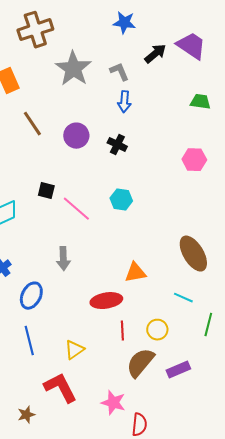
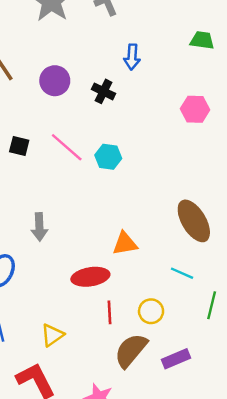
blue arrow: (124, 102) -> (132, 57), moved
pink line: (76, 209) -> (67, 147), moved

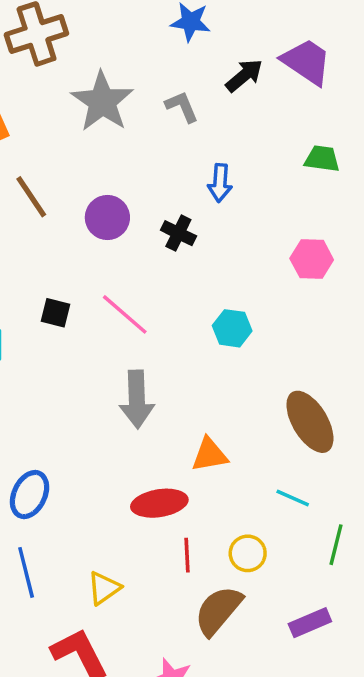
cyan hexagon: (108, 157) -> (232, 328), moved
gray arrow: (39, 227) -> (137, 399), moved, size x1.4
purple rectangle: (176, 359) -> (310, 623), moved

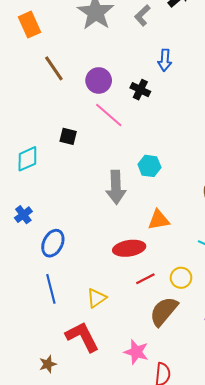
gray L-shape: (182, 107) -> (142, 15), turned -110
pink line: (125, 314) -> (109, 115), moved
cyan hexagon: (232, 328) -> (149, 166), moved
red line: (187, 555) -> (145, 279), turned 66

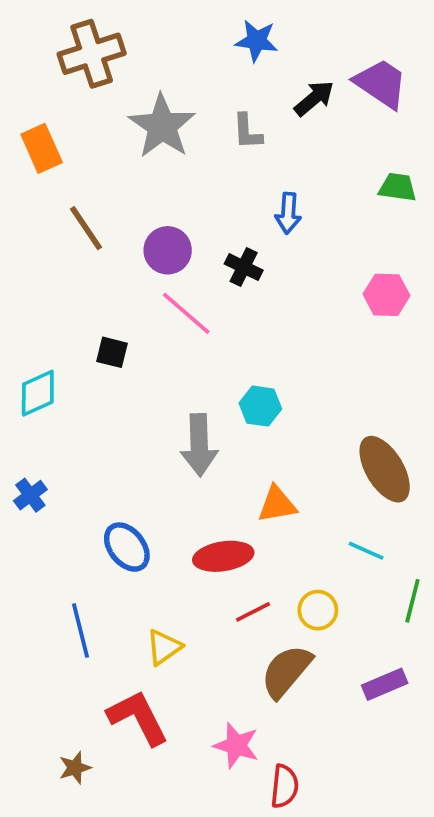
gray L-shape: (142, 15) -> (247, 132), turned -50
blue ellipse: (53, 243) -> (127, 547), moved, turned -64

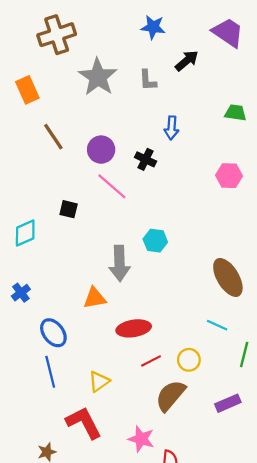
purple trapezoid: (381, 83) -> (228, 33), moved
orange triangle: (277, 504) -> (95, 298), moved
blue ellipse: (127, 547) -> (53, 333), moved

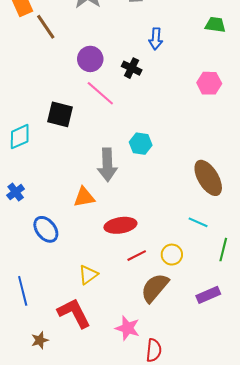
brown line: (53, 137) -> (46, 27), moved
black square: (69, 209) -> (60, 114), size x1.5
blue line: (50, 372) -> (23, 291), moved

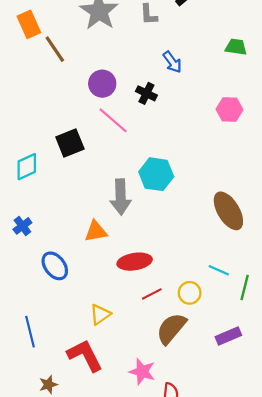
blue arrow: (156, 39) -> (172, 62), turned -40
black square: (60, 114) -> (70, 143), turned -36
cyan hexagon: (141, 144) -> (156, 174), size x1.4
cyan line: (198, 222) -> (219, 270), moved

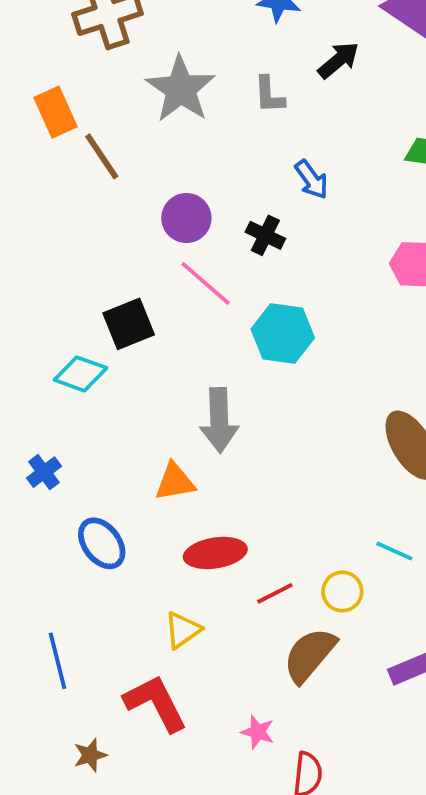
cyan diamond: (27, 167) -> (81, 374), moved, turned 44
cyan hexagon: (156, 174) -> (283, 334), moved
red ellipse: (135, 262) -> (215, 553), moved
pink star: (142, 372) -> (258, 732), size x0.7

